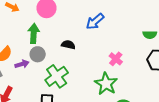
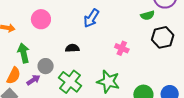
green arrow: (34, 33) -> (23, 53), moved
green star: (106, 84) -> (108, 81), moved

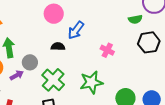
blue arrow: (91, 18) -> (76, 30), moved
pink circle: (41, 19) -> (54, 14), moved
green star: (108, 81) -> (91, 82), turned -30

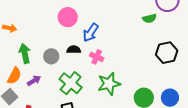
black hexagon: (149, 42) -> (167, 53), moved
pink cross: (107, 50) -> (97, 57), moved
gray circle: (30, 62) -> (51, 56), moved

